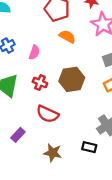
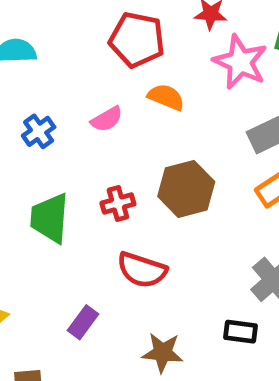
pink semicircle: (34, 52) -> (107, 119), moved, turned 48
red cross: (40, 83) -> (118, 203), turned -32

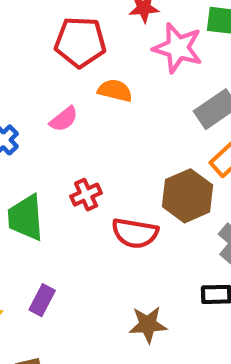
brown hexagon: (186, 189) -> (187, 196), moved
red semicircle: (142, 270) -> (135, 233), moved
purple rectangle: (83, 322) -> (42, 300), moved

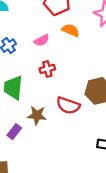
red cross: (86, 195) -> (47, 69), moved
brown star: (148, 325) -> (37, 115), moved

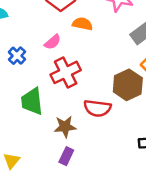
red cross: (47, 69) -> (66, 72), size x1.6
purple rectangle: (14, 132) -> (66, 156), moved

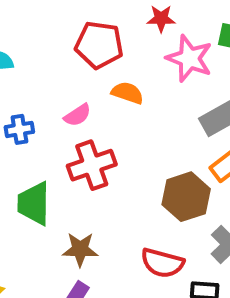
blue cross: (17, 56) -> (19, 129), turned 30
red semicircle: (97, 108) -> (162, 263), moved

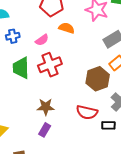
blue cross: (19, 129) -> (13, 36), moved
green trapezoid: (34, 204) -> (21, 68), moved

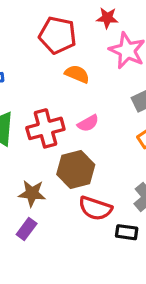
pink semicircle: (42, 40) -> (88, 123), moved
brown hexagon: (98, 79) -> (76, 169), moved

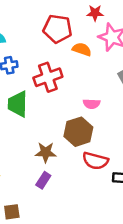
orange semicircle: (77, 74) -> (82, 49), moved
pink semicircle: (88, 123) -> (92, 104), moved, turned 35
red cross: (45, 128) -> (48, 77), moved

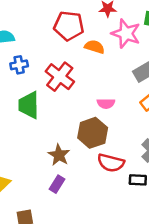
red cross: (48, 77) -> (60, 77), turned -32
brown star: (46, 152) -> (59, 155), turned 30

